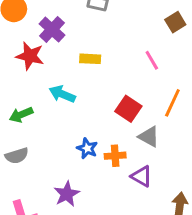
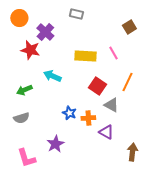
yellow rectangle: (90, 59) -> (85, 56), moved, size x1.5

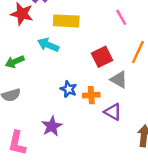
yellow rectangle: (85, 56) -> (66, 21), moved
red square: (97, 86) -> (102, 57), turned 30
pink L-shape: (26, 158) -> (17, 143), turned 30

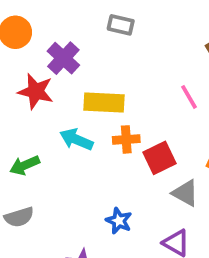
blue star: (69, 89) -> (119, 221), moved
orange cross: (91, 95) -> (126, 139), moved

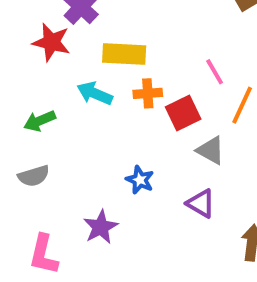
pink line: (189, 97) -> (215, 72), moved

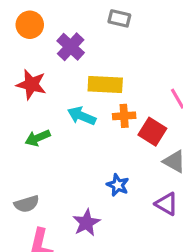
red star: (51, 42) -> (31, 84), moved
red square: (183, 113) -> (152, 132), turned -32
gray semicircle: (34, 176) -> (27, 204), moved

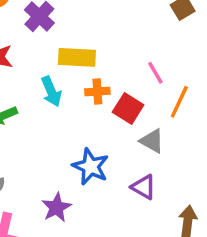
cyan arrow: (82, 116) -> (51, 92), turned -136
blue star: (118, 185) -> (91, 167), size x1.5

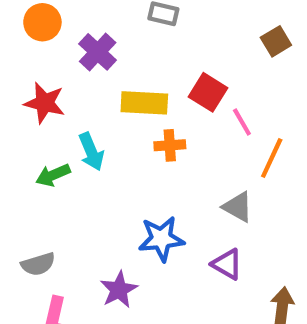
cyan arrow: (51, 92) -> (91, 152), moved
red square: (128, 109) -> (208, 92), moved
blue star: (91, 167) -> (161, 239), turned -30

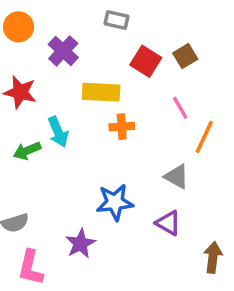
brown square: (276, 41) -> (185, 56), moved
red square: (208, 92) -> (146, 61), moved

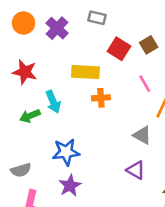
purple cross: (63, 51) -> (57, 28), moved
blue star: (115, 202) -> (66, 152), moved

